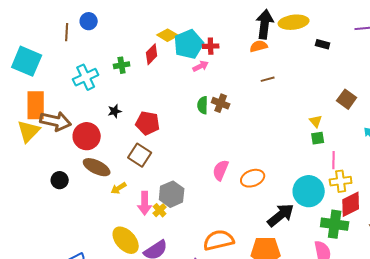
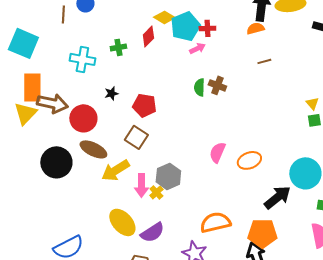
cyan cross: (86, 77) -> (82, 59), turned 35
black circle: (60, 180) -> (56, 162), size x1.8
yellow arrow: (119, 188) -> (115, 170), size x1.8

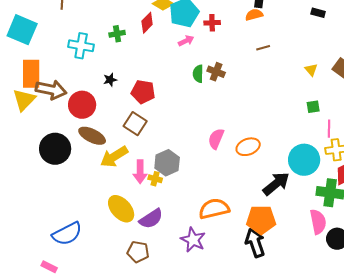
red cross: (207, 28) -> (212, 23), moved
pink arrow: (197, 48) -> (186, 41), moved
yellow triangle: (312, 103) -> (311, 70), moved
yellow cross: (156, 192) -> (155, 179), turned -32

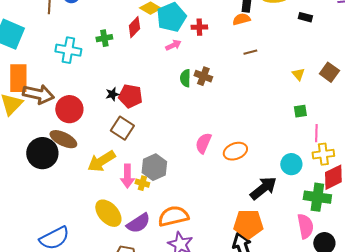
black star: (110, 80) -> (112, 94), moved
brown ellipse: (92, 136) -> (63, 139), moved
cyan circle: (304, 160) -> (291, 164), size x0.7
orange semicircle: (214, 209) -> (173, 216), moved

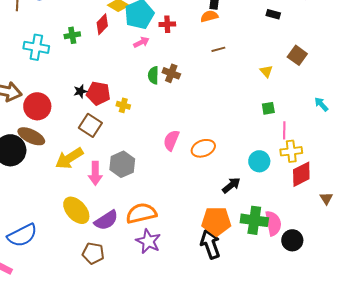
brown square: (329, 72) -> (297, 55), moved
yellow cross: (142, 183) -> (123, 105), moved
black arrow: (263, 188) -> (231, 185), size x0.7
green cross: (317, 197) -> (254, 220), moved

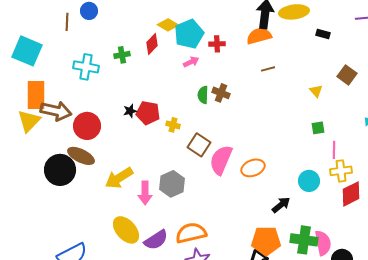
orange semicircle: (209, 16) -> (259, 36), size x1.4
brown square: (90, 125) -> (199, 145), moved
pink semicircle: (171, 140) -> (221, 160), size x1.4

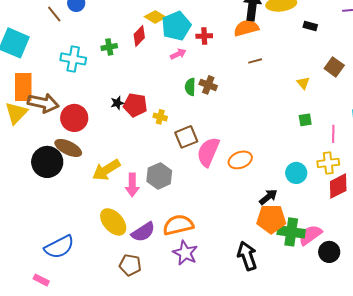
brown line: (67, 22) -> (54, 14), turned -42
brown square: (199, 145) -> (186, 137), turned 35
pink line: (334, 150) -> (333, 134), moved
orange pentagon: (266, 241) -> (271, 219), moved
pink semicircle: (323, 243) -> (310, 235), turned -115

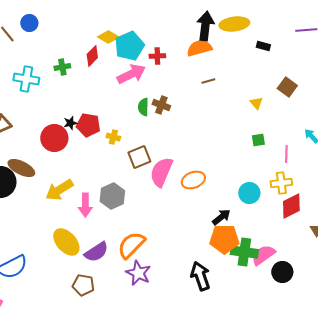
pink arrow: (178, 54) -> (131, 74), size x1.8
red circle: (74, 118) -> (54, 138), moved
orange semicircle: (178, 225) -> (131, 245), turned -32

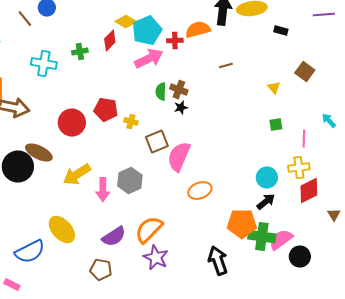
orange semicircle: (199, 48) -> (198, 30), moved
black star: (70, 123) -> (181, 108), moved
orange ellipse: (193, 180) -> (200, 191), moved
black arrow: (221, 217) -> (266, 202), moved
yellow ellipse: (66, 242) -> (62, 230), moved

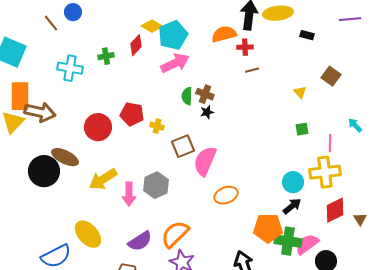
red cross: (175, 41) -> (245, 47), moved
yellow cross: (299, 168) -> (325, 172), size x1.4
red diamond: (309, 191) -> (335, 210), moved

